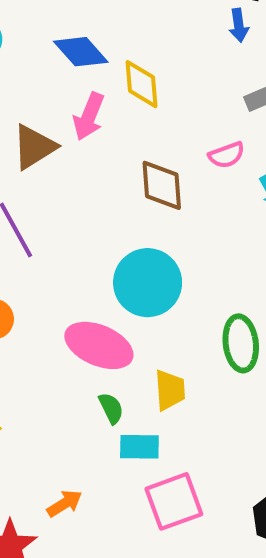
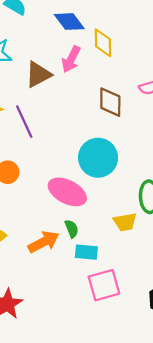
yellow trapezoid: (170, 390) -> (125, 222), moved, turned 80
orange arrow: (64, 503) -> (44, 242), moved, size x1.5

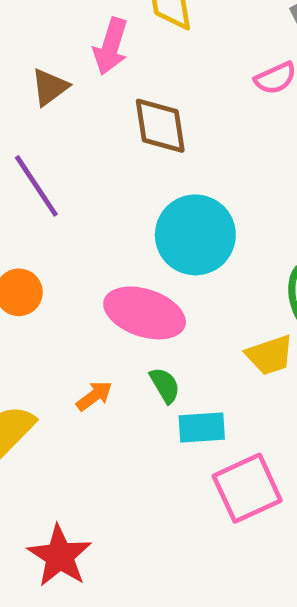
brown triangle: (38, 75) -> (50, 87), size x0.7
brown diamond: (110, 102) -> (160, 126), moved
orange arrow: (44, 242) -> (94, 396), moved, size x0.6

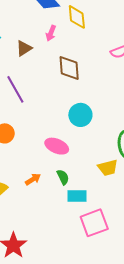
pink arrow: (111, 46) -> (51, 33), size x0.7
cyan circle: (195, 235) -> (80, 115), size x0.7
pink ellipse: (145, 313) -> (57, 146), size x0.7

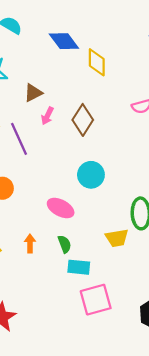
pink arrow: (51, 33) -> (47, 116), moved
brown diamond: (69, 68) -> (83, 120), turned 32
orange arrow: (33, 179) -> (30, 244), turned -63

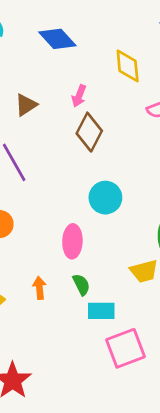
yellow diamond: (97, 62) -> (128, 66), moved
pink arrow: (47, 116) -> (79, 96), moved
pink ellipse: (61, 208) -> (72, 241), turned 70

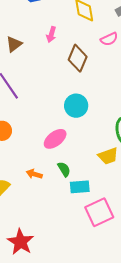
brown diamond: (89, 132) -> (78, 58), moved
pink ellipse: (72, 241) -> (55, 139), turned 55
orange arrow: (39, 288) -> (34, 174), turned -63

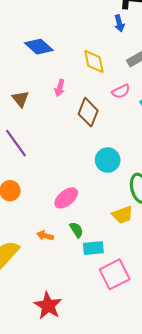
brown triangle: (14, 44) -> (20, 99), turned -30
cyan circle: (76, 106) -> (108, 160), moved
red star: (20, 242) -> (48, 306), moved

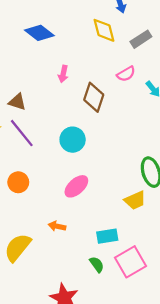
yellow diamond: (94, 61) -> (104, 30), moved
brown triangle: (20, 99) -> (17, 102), moved, turned -30
cyan circle: (108, 160) -> (73, 140), moved
green semicircle: (76, 230) -> (97, 264), moved

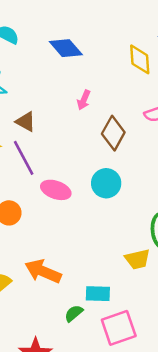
cyan circle: (73, 140) -> (106, 183), moved
pink ellipse: (76, 186) -> (56, 190), moved, turned 50
orange arrow: (57, 226) -> (43, 271), size x1.8
green semicircle: (97, 264) -> (74, 313), moved, turned -105

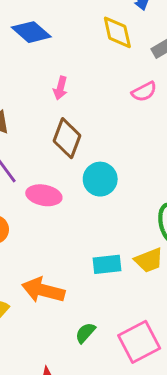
brown diamond: (113, 133) -> (67, 138), moved
cyan rectangle: (98, 294) -> (107, 264), moved

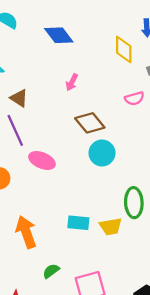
brown diamond: (67, 138) -> (90, 123), moved, turned -72
cyan circle: (100, 179) -> (102, 153), moved
orange arrow: (43, 290) -> (26, 232), turned 44

